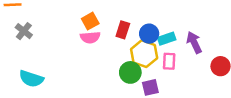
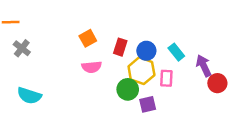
pink semicircle: (90, 37) -> (92, 67), moved
cyan rectangle: (167, 39) -> (176, 52), moved, turned 70
purple arrow: (194, 42) -> (204, 66), moved

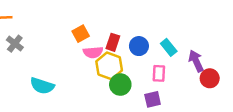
pink semicircle: (92, 67) -> (93, 52), moved
yellow hexagon: (141, 71) -> (109, 66), moved
cyan semicircle: (29, 96) -> (42, 86), moved
purple square: (148, 104) -> (153, 99), moved

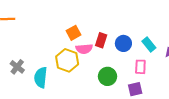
gray cross: (15, 44) -> (17, 67), moved
yellow hexagon: (109, 66) -> (67, 60), moved
cyan semicircle: (42, 86) -> (41, 77), turned 78

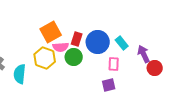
orange square: (74, 33) -> (51, 32), size x1.5
blue circle: (123, 43) -> (98, 42), size x1.5
green circle: (108, 76) -> (74, 57), moved

